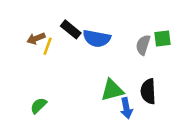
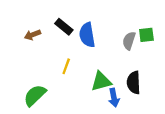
blue semicircle: (97, 38) -> (87, 35), turned 70
yellow line: (48, 46) -> (66, 66), moved
green semicircle: (39, 106) -> (35, 95), size x1.5

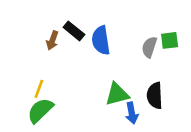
brown arrow: (32, 35) -> (52, 40), moved, turned -49
yellow line: (66, 66) -> (39, 89), moved

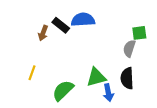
blue semicircle: (101, 40) -> (83, 20), moved, turned 95
gray semicircle: (149, 47) -> (129, 48), moved
green semicircle: (40, 110) -> (63, 90), moved

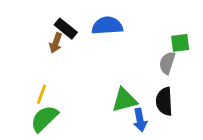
black rectangle: (61, 25) -> (66, 29), moved
green semicircle: (63, 90) -> (44, 119), moved

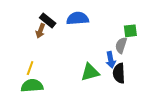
green semicircle: (44, 119) -> (32, 86), turned 40
blue arrow: (140, 120) -> (111, 60), moved

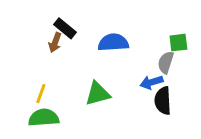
blue semicircle: (78, 18) -> (113, 43), moved
blue arrow: (111, 60) -> (152, 82), turned 84
green triangle: (90, 72) -> (98, 94), moved

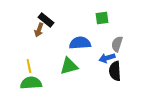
blue semicircle: (113, 43) -> (80, 43), moved
green square: (178, 43) -> (102, 18), moved
yellow line: (41, 94) -> (29, 66), turned -32

